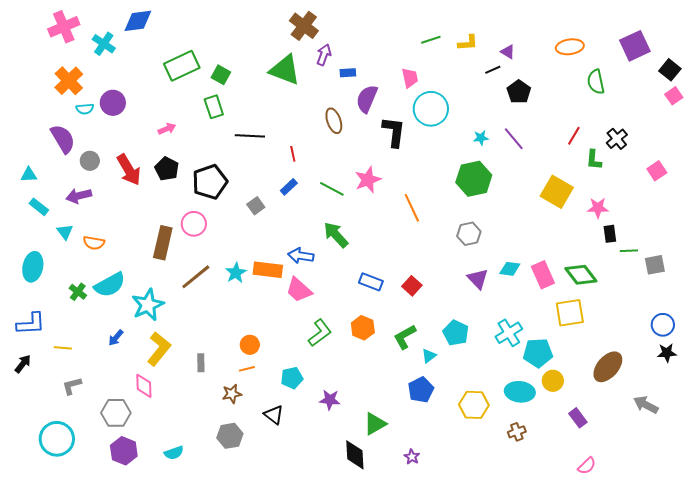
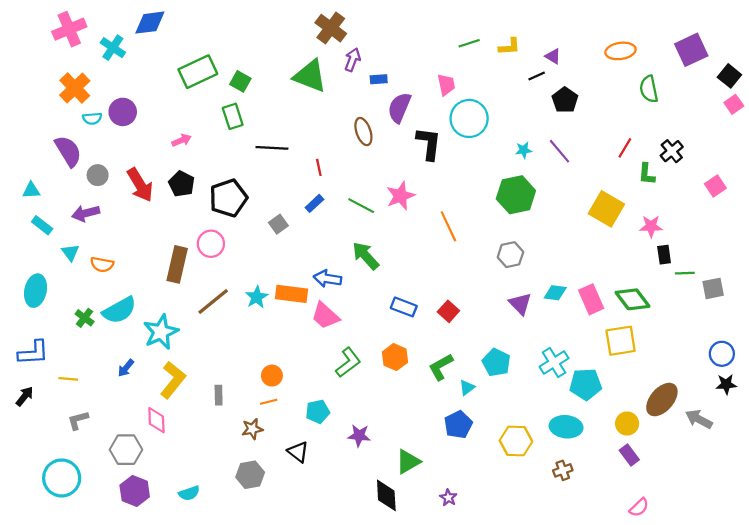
yellow circle: (553, 381) -> (627, 424), moved
gray arrow: (646, 405) -> (699, 419), moved

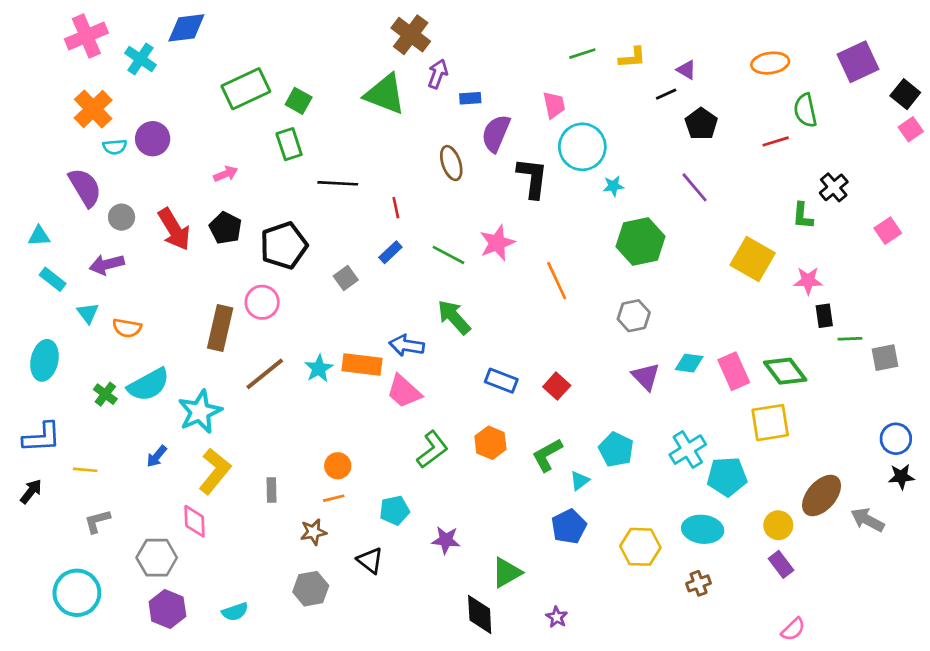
red line: (625, 148) -> (776, 141), moved, turned 42
cyan star: (524, 150) -> (613, 186), moved

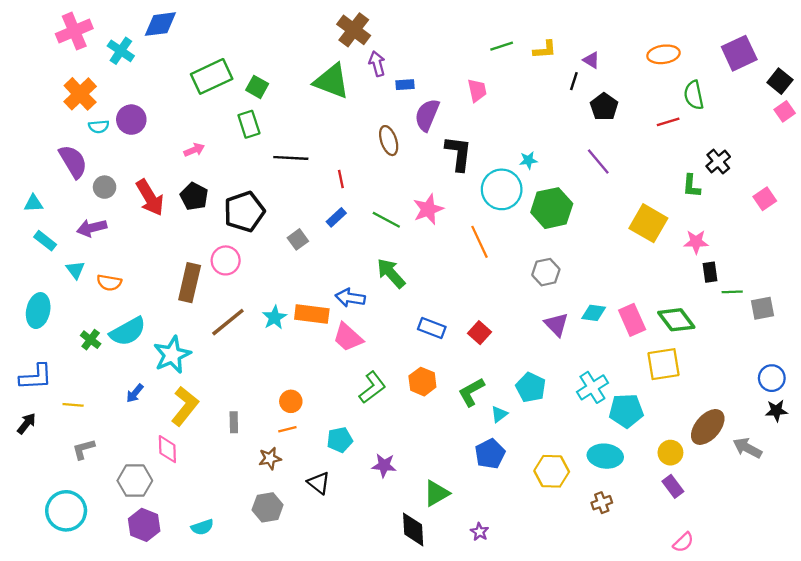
purple arrow: (438, 74) -> (377, 64), turned -35
black line: (666, 94) -> (574, 81), turned -48
cyan circle: (582, 147) -> (502, 189), moved

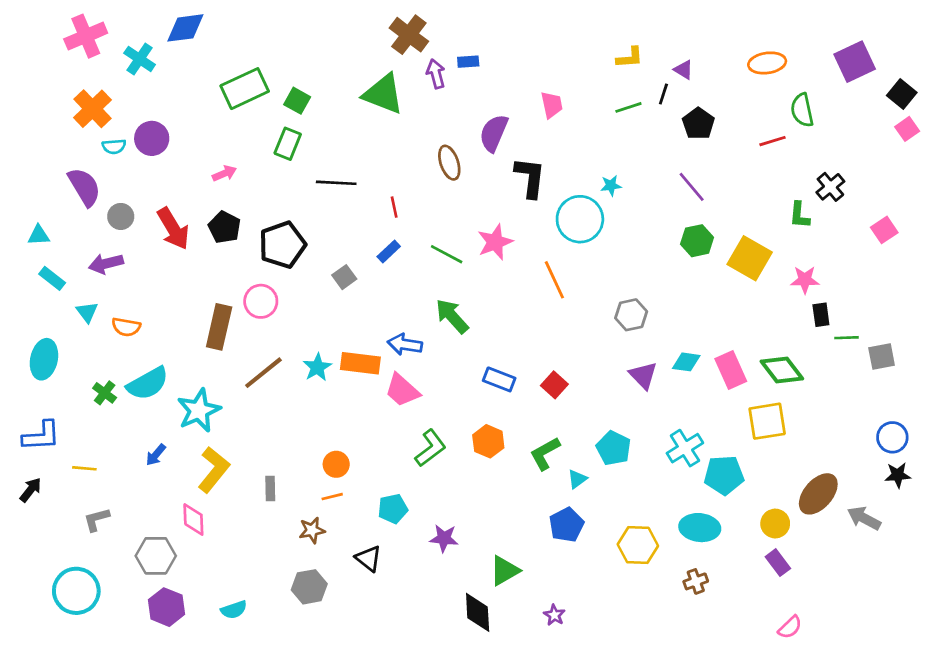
green line: (502, 46) -> (628, 107), moved
blue rectangle: (405, 85) -> (468, 62), moved
green rectangle: (249, 124) -> (288, 144), turned 40
green hexagon: (552, 208) -> (697, 241), moved, size x0.7

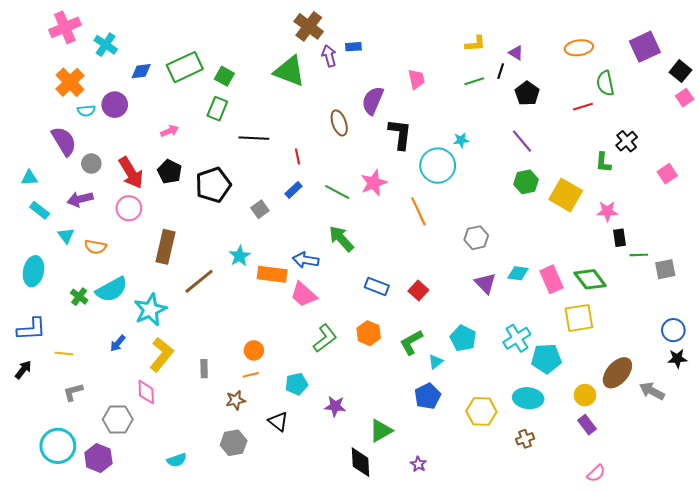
blue diamond: (185, 28) -> (141, 71), moved, size x0.7
pink circle: (261, 301) -> (129, 208), moved
cyan star: (317, 367) -> (240, 256), moved
purple hexagon: (167, 607) -> (98, 458), moved

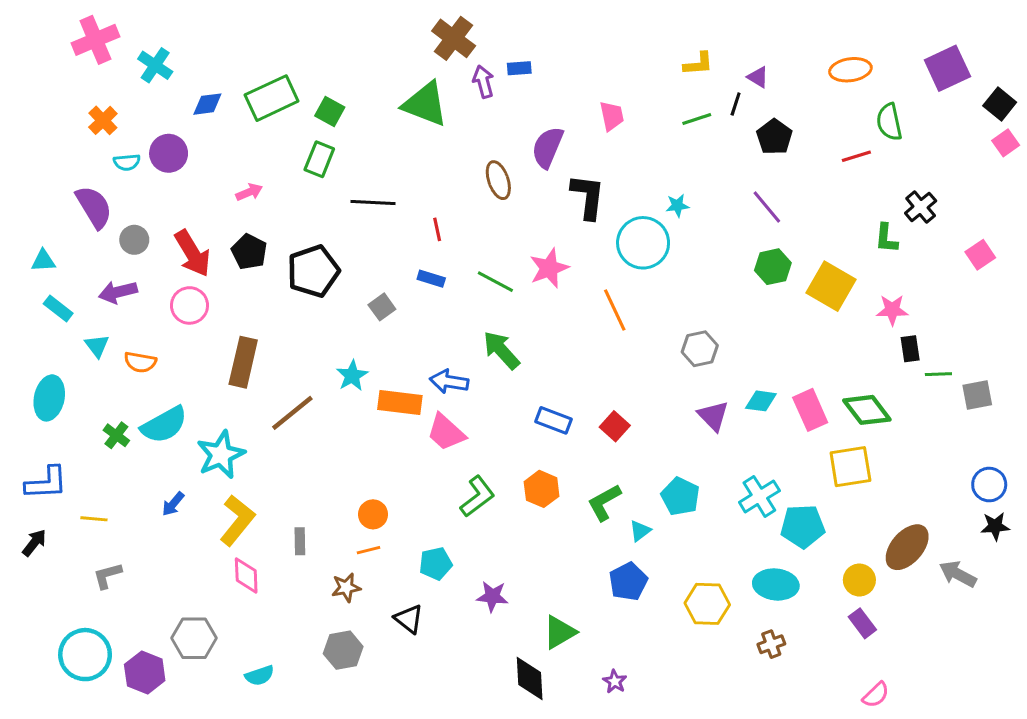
orange cross: (70, 82) -> (103, 120), size x0.7
blue rectangle: (293, 190) -> (431, 279), turned 60
pink diamond: (146, 392) -> (246, 576), moved
gray hexagon: (118, 419) -> (194, 638), moved

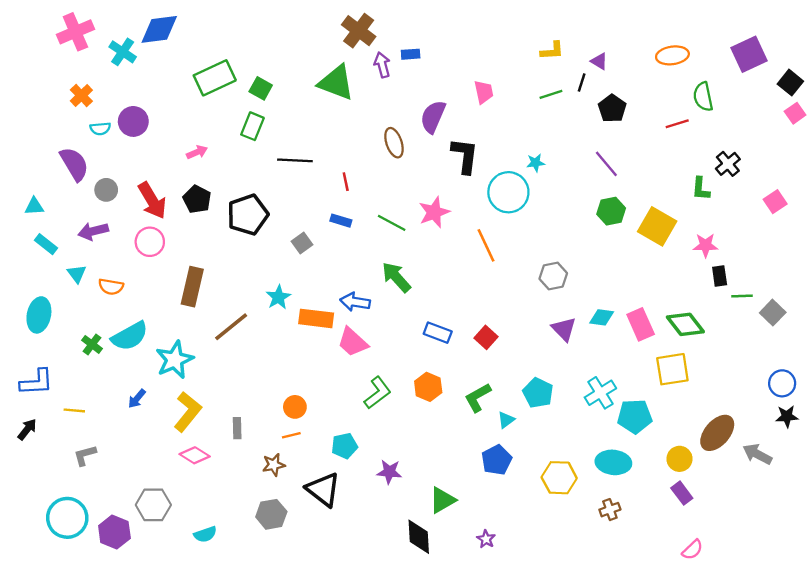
blue diamond: (207, 104) -> (159, 29), moved, size x1.6
gray square: (977, 395) -> (773, 313), turned -35
pink diamond: (246, 576) -> (195, 455), turned -56
black triangle: (409, 619) -> (323, 490), size x1.5

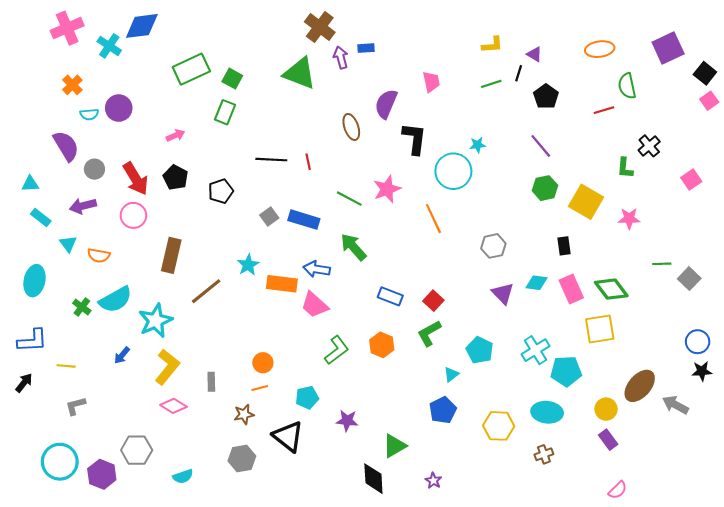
black line: (295, 160) -> (271, 160), moved
black pentagon: (248, 215) -> (221, 191), size x0.7
blue rectangle: (341, 221) -> (304, 220), moved, size x1.6
black rectangle: (720, 276) -> (564, 246), moved
green L-shape: (478, 398) -> (429, 333), moved

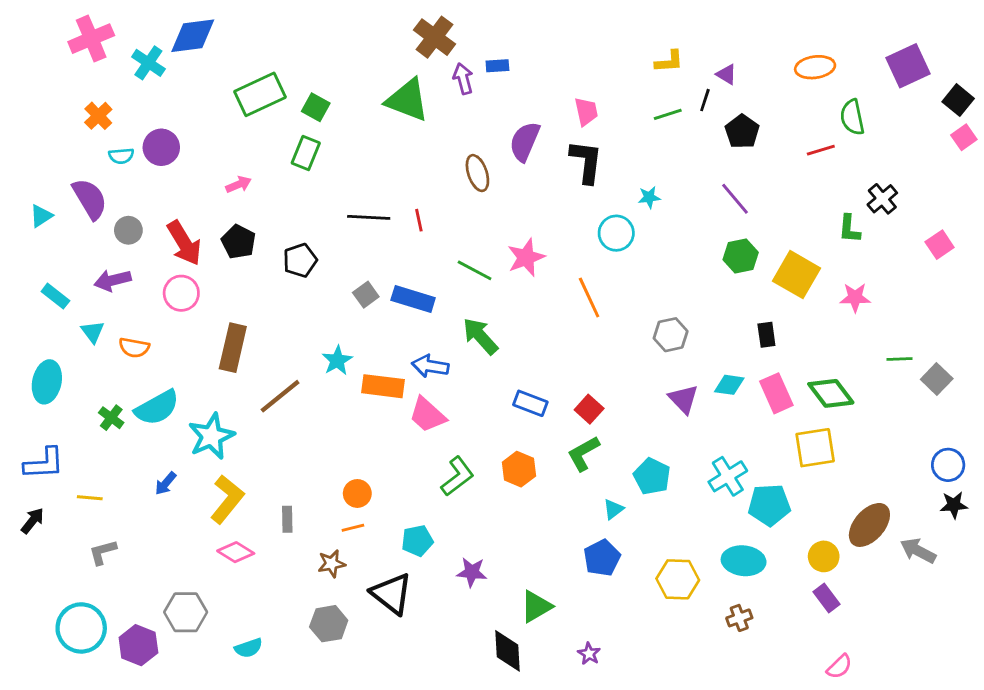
black L-shape: (414, 139) -> (586, 162), moved
cyan circle: (453, 171) -> (616, 233), size x0.7
cyan triangle: (30, 184) -> (41, 216), moved, turned -30

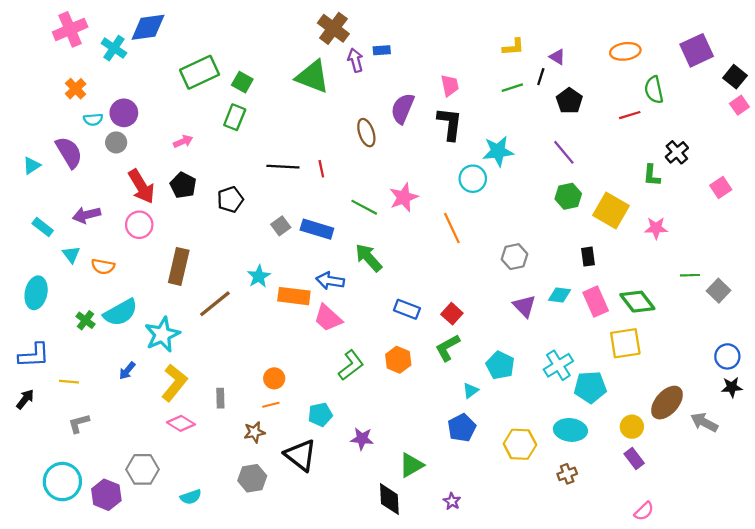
cyan star: (649, 197) -> (498, 151), size x1.8
gray circle: (128, 230) -> (116, 142), moved

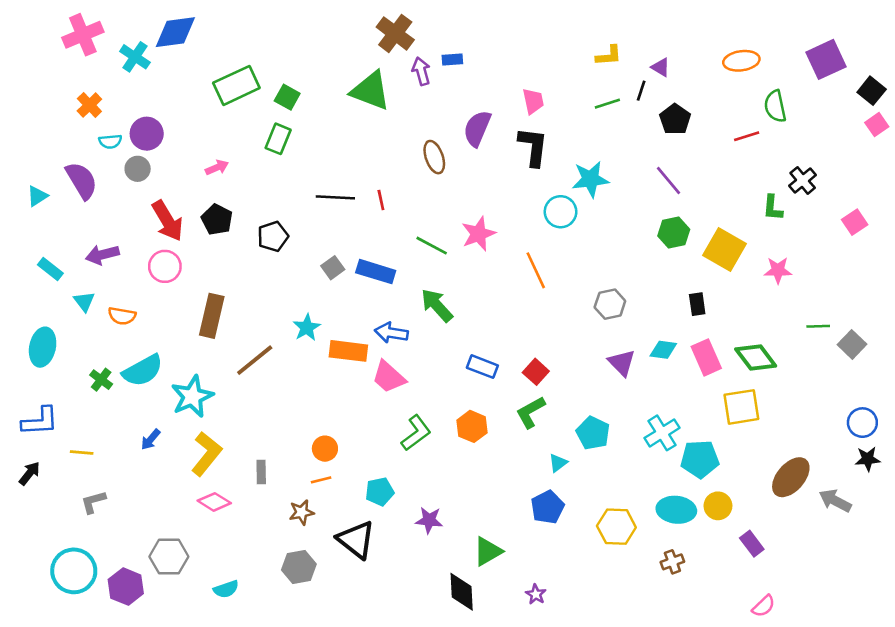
yellow circle: (632, 427) -> (718, 506), moved

